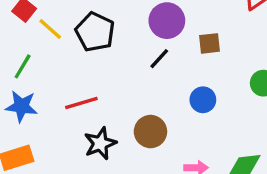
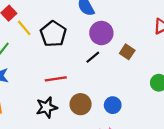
brown square: (209, 43) -> (127, 52), turned 32
blue circle: (203, 100) -> (113, 105), moved
red line: (81, 103) -> (56, 79), moved

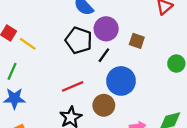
black pentagon: (53, 34) -> (79, 40), moved
blue circle: (113, 105) -> (121, 81), moved, size x1.6

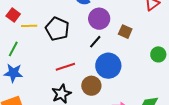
black pentagon: (79, 40) -> (57, 29), moved
yellow line: (28, 44) -> (29, 26), turned -42

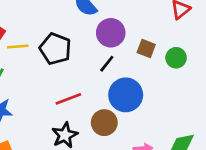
green circle: (158, 54) -> (176, 58), moved

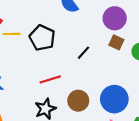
purple circle: (111, 33) -> (115, 18), moved
blue circle: (126, 95) -> (114, 99), moved

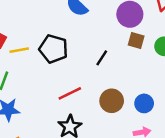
blue circle: (114, 99) -> (144, 103), size x0.6
brown circle: (78, 101) -> (112, 101), moved

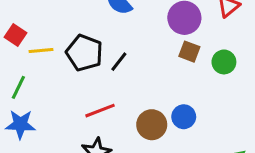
black line: (102, 58) -> (119, 62), moved
blue circle: (144, 103) -> (184, 117), moved

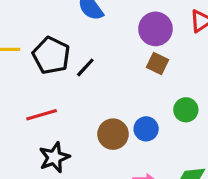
green circle: (224, 62) -> (186, 110), moved
red line: (100, 111) -> (42, 115), moved

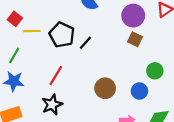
red line: (42, 115) -> (56, 76), turned -42
blue circle: (146, 129) -> (139, 91), moved
black star: (54, 157) -> (52, 105), moved

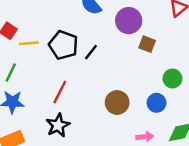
purple circle: (133, 16) -> (129, 21), moved

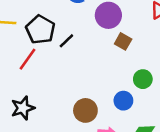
red line: (60, 92) -> (28, 59), moved
brown circle: (117, 102) -> (85, 110), moved

